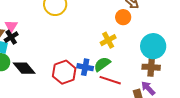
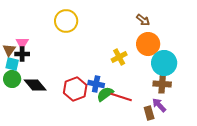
orange circle: (123, 17) -> (148, 44), moved, size x1.5
black cross: (11, 37) -> (22, 54), turned 32
green semicircle: (102, 64) -> (105, 94), moved

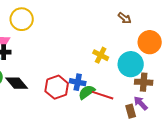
yellow circle: (66, 21) -> (22, 19), moved
orange circle: (148, 44) -> (150, 42), moved
yellow cross: (119, 57) -> (101, 55), turned -35
cyan circle: (164, 63) -> (131, 64), moved

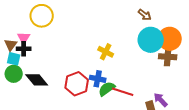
yellow cross: (101, 55) -> (106, 52), moved
cyan circle: (131, 64) -> (151, 40), moved
brown cross: (144, 82) -> (168, 57), moved

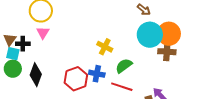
pink triangle: (24, 38) -> (43, 33), moved
black diamond: (37, 80) -> (36, 75), turned 60
green semicircle: (107, 89) -> (124, 66), moved

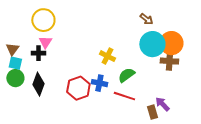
black cross: (23, 44) -> (38, 53), moved

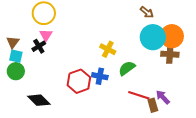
black cross: (38, 53) -> (39, 46), turned -32
black diamond: (38, 84) -> (39, 100), moved, turned -65
red line: (124, 96) -> (139, 95), moved

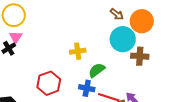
orange circle: (172, 36) -> (142, 21), moved
yellow cross: (108, 49) -> (78, 51), turned -35
blue cross: (100, 76) -> (87, 88), moved

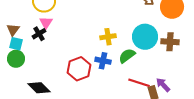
cyan circle: (123, 39) -> (145, 37), moved
blue cross: (87, 88) -> (103, 61), moved

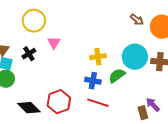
pink triangle: (46, 23) -> (54, 43), moved
red hexagon: (79, 69) -> (59, 102), moved
red line: (139, 83) -> (98, 103), moved

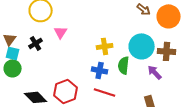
green semicircle: (117, 76) -> (124, 65), turned -48
purple arrow: (153, 105) -> (155, 72), moved

